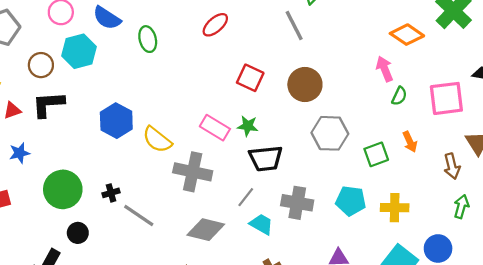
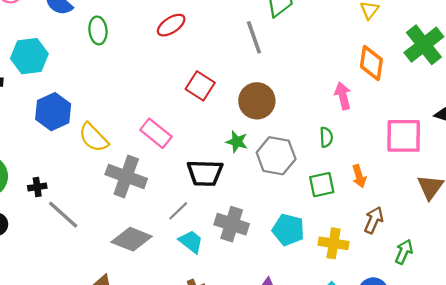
orange diamond: (407, 35) -> (371, 63), turned 56
cyan hexagon: (79, 51) -> (29, 56), moved
green semicircle: (399, 96) -> (326, 137), moved, turned -36
green star: (248, 126) -> (237, 142), moved
brown arrow: (452, 166) -> (374, 220), moved, turned -150

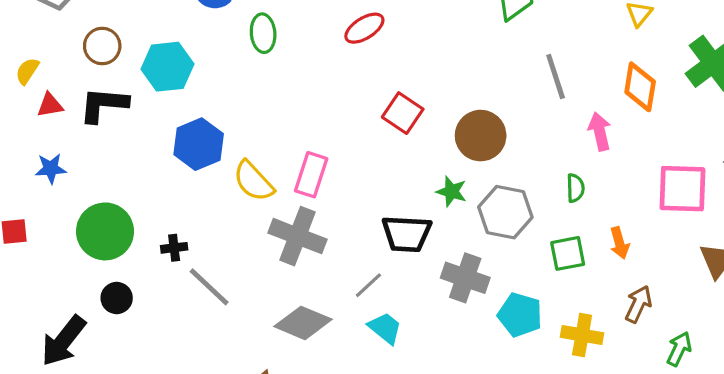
gray line: (254, 37) -> (556, 76), moved
pink rectangle: (156, 133) -> (311, 175), moved, turned 68
gray cross: (232, 224) -> (465, 278), moved

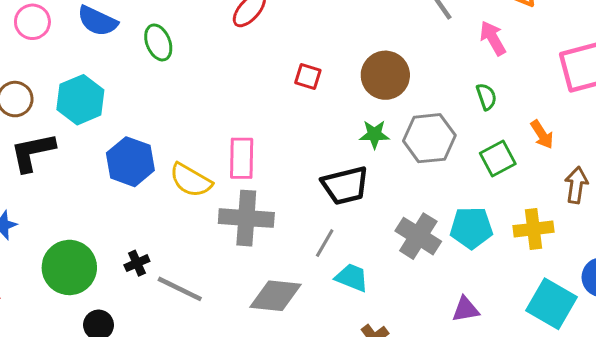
red square: (403, 113) -> (308, 76), size x0.7
gray cross: (465, 278) -> (418, 236), moved, turned 30

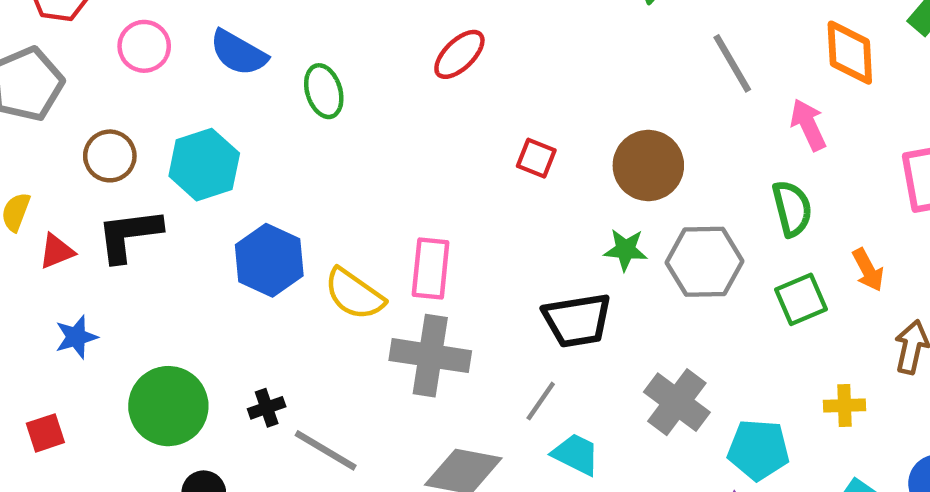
green semicircle: (486, 97) -> (792, 209), size x1.4
cyan pentagon: (471, 228) -> (758, 450), moved
yellow cross: (534, 229) -> (845, 405), size x0.7

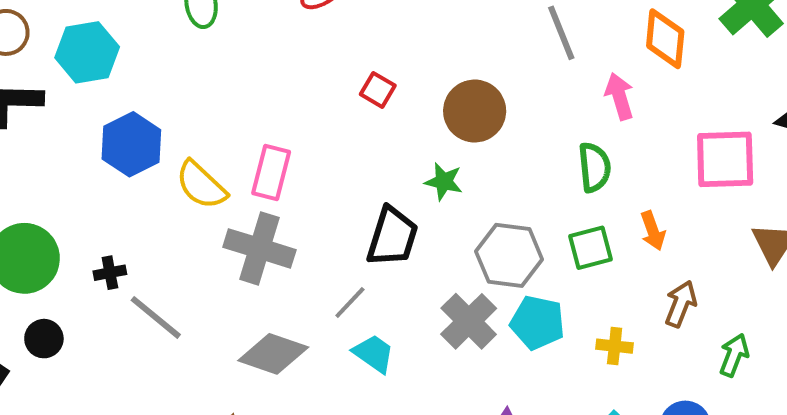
gray hexagon: (705, 262) -> (509, 255), moved
black trapezoid: (577, 320) -> (392, 237), turned -72
cyan pentagon: (758, 450) -> (538, 323), moved

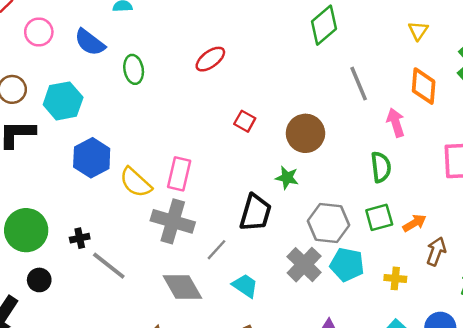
orange arrow: (653, 231) -> (414, 223), moved, turned -100
gray line: (350, 303) -> (217, 250), moved
gray diamond: (273, 354) -> (182, 287), turned 42

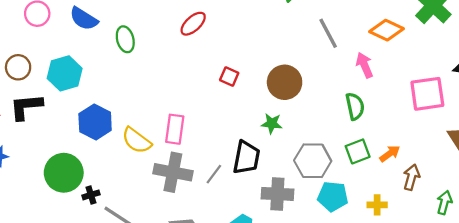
orange diamond: (424, 86) -> (386, 30), turned -64
green circle: (26, 230) -> (64, 173), moved
gray line: (217, 250) -> (214, 174), moved
gray cross: (304, 265) -> (277, 194), moved, turned -36

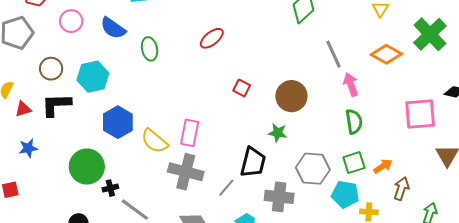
pink arrow: (365, 65) -> (351, 84), moved
gray line: (214, 174) -> (226, 188), moved
cyan pentagon: (333, 196) -> (345, 194), moved

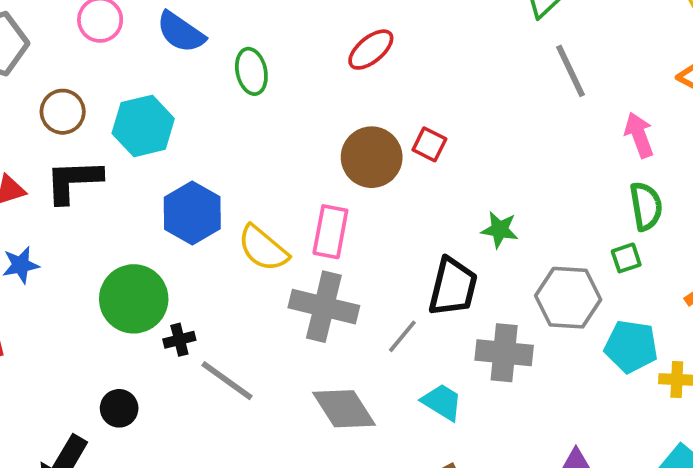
gray line: (333, 54) -> (571, 71), moved
brown circle: (291, 96) -> (372, 157), moved
green square: (354, 163) -> (626, 258), moved, size x0.7

